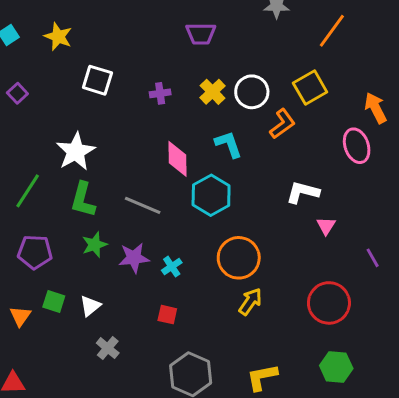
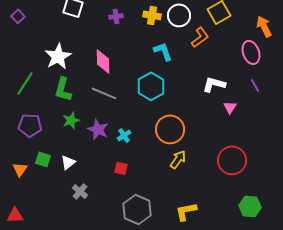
yellow cross: (212, 92) -> (152, 15), turned -36
pink diamond: (178, 159) -> (103, 61), moved
purple star: (134, 258) -> (98, 129), turned 30
purple line: (373, 258) -> (255, 85), moved
green hexagon: (336, 367) -> (250, 206), moved

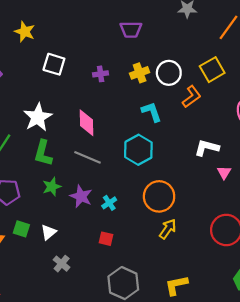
yellow cross: (152, 15) -> (140, 73), turned -30

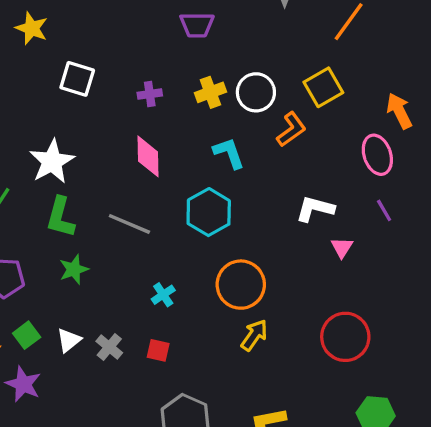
pink diamond: (86, 123) -> (148, 156), moved
purple star: (81, 196) -> (23, 384), moved
green square: (21, 229) -> (27, 335), turned 35
gray cross: (62, 264) -> (109, 347), moved

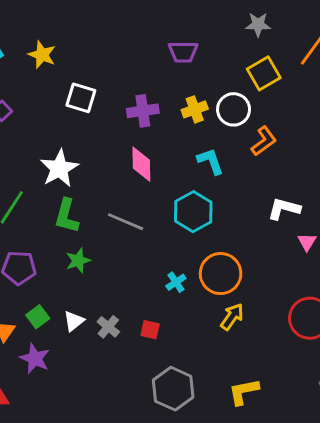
yellow square: (323, 87) -> (264, 73), moved
purple cross: (150, 94) -> (143, 111), size x1.5
cyan cross: (163, 295) -> (176, 282), moved

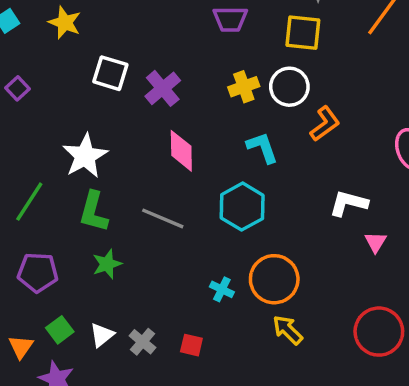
yellow square: (264, 73) -> (303, 33), moved, turned 36
purple cross: (143, 111) -> (163, 88), moved, turned -32
cyan cross: (176, 282) -> (222, 289), turned -30
yellow arrow: (232, 317) -> (288, 330), turned -80

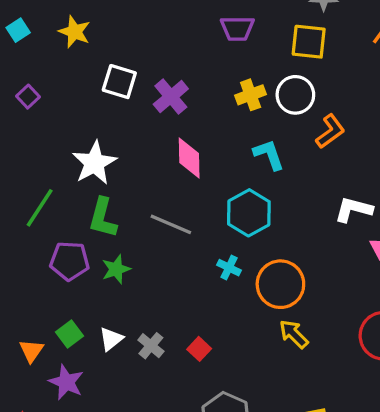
purple pentagon: (38, 272) -> (70, 261), moved
cyan cross: (222, 289) -> (229, 268), moved
red square: (191, 345) -> (199, 349), turned 30

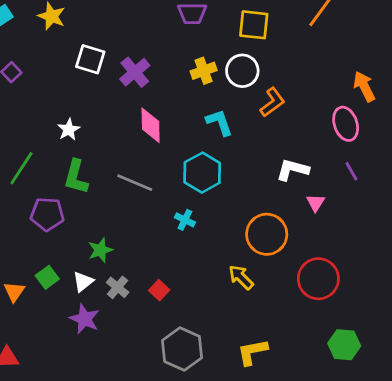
white star: (94, 163) -> (69, 130), size x0.6
green star: (116, 269) -> (100, 250), moved
orange circle: (280, 284) -> (267, 234), moved
purple star: (66, 382) -> (85, 319), moved

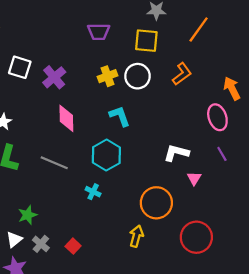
orange L-shape: (272, 102) -> (182, 74), moved
yellow arrow: (241, 277) -> (136, 236), turned 60

